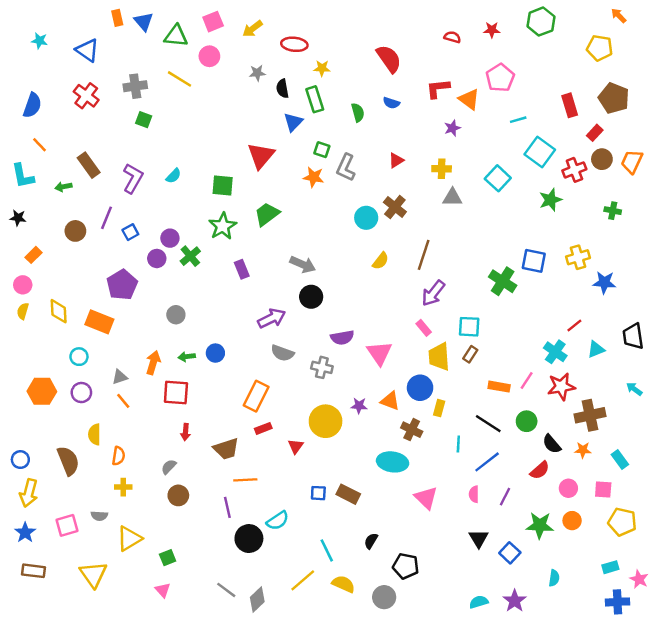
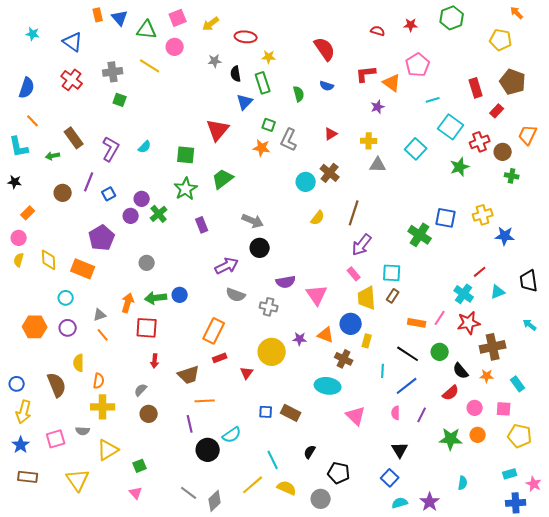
brown circle: (602, 159) -> (503, 152), moved
green arrow: (187, 357) -> (156, 298), size x1.5
yellow cross: (123, 487) -> (103, 407), size x1.6
blue square: (510, 553) -> (390, 478), moved

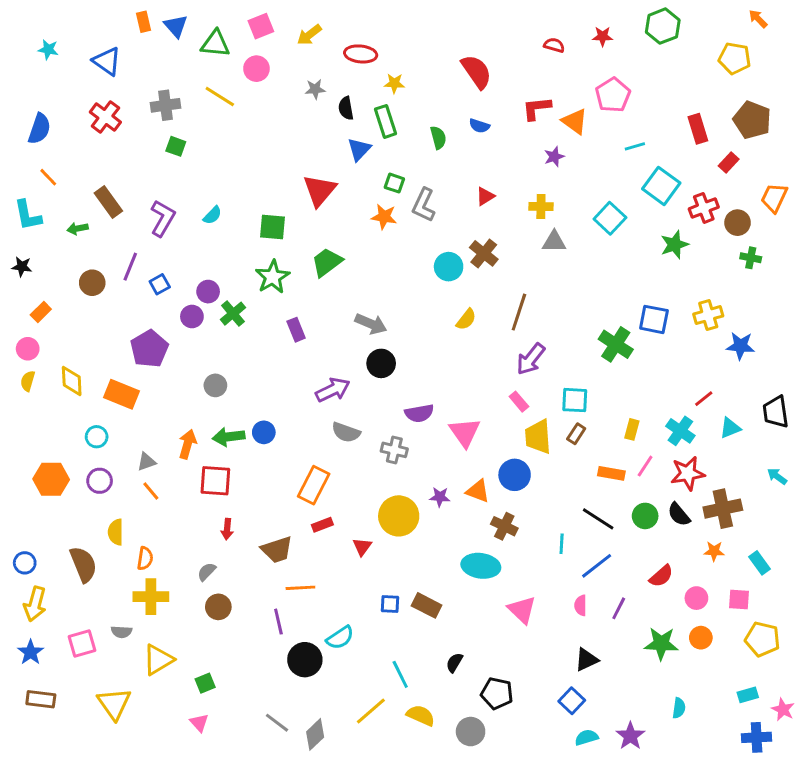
yellow rectangle: (367, 341) -> (632, 429), moved
black semicircle: (461, 371) -> (679, 514), moved
black triangle: (400, 450) -> (586, 660), turned 36

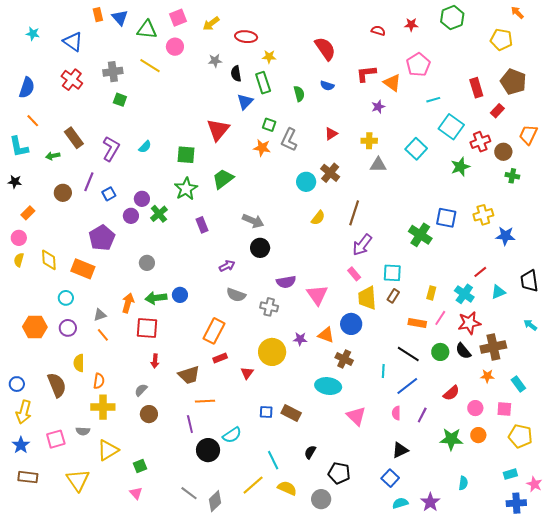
purple arrow: (333, 390) -> (227, 266), size x0.7

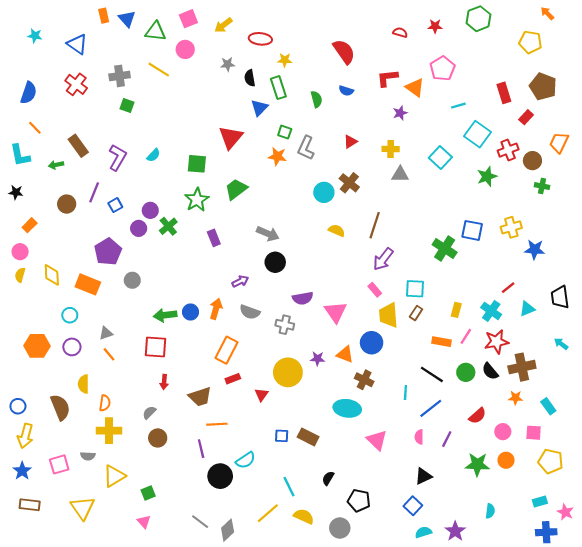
yellow semicircle: (318, 218) -> (337, 230), turned -105
gray circle: (147, 263) -> (132, 280), moved
orange arrow: (128, 303) -> (216, 309), moved

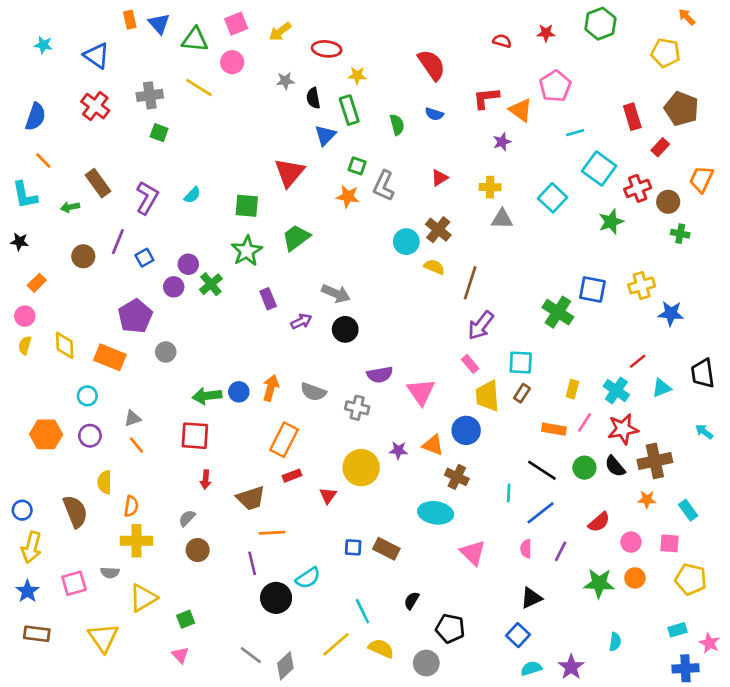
yellow semicircle: (337, 230) -> (434, 267), moved
purple arrow: (240, 281) -> (301, 321), moved

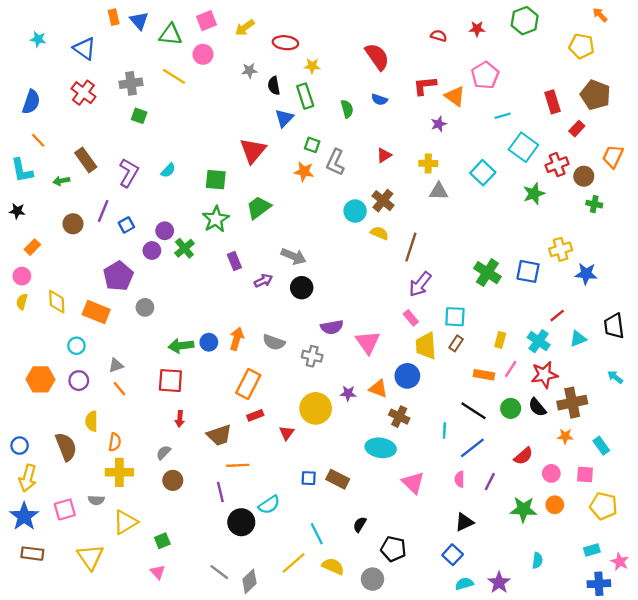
blue square: (592, 289) -> (528, 271), moved
blue star: (27, 591) -> (24, 516), size x1.4

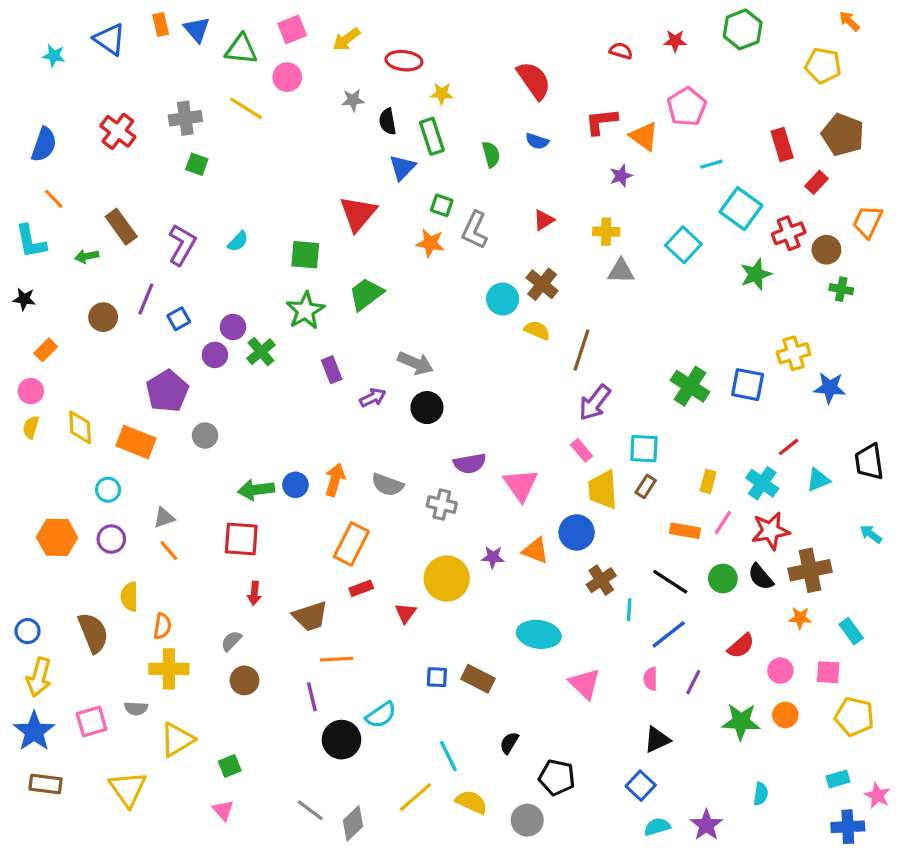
blue triangle: (85, 48) -> (110, 39), moved
brown cross: (399, 417) -> (601, 580), moved, turned 30

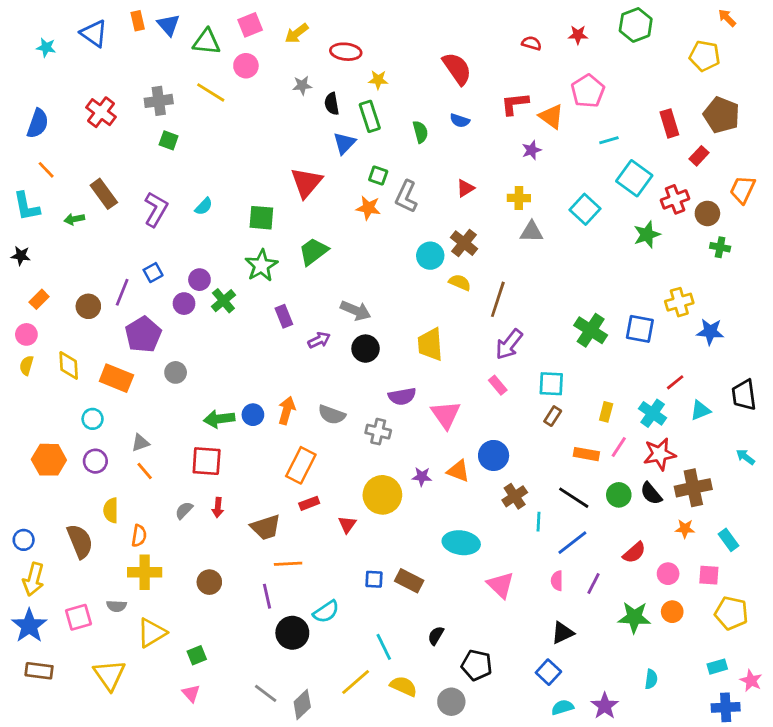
purple line: (146, 299) -> (122, 292), moved
brown circle: (103, 317) -> (88, 306), moved
yellow trapezoid: (603, 490) -> (430, 344), moved
gray semicircle: (231, 641) -> (184, 510), moved

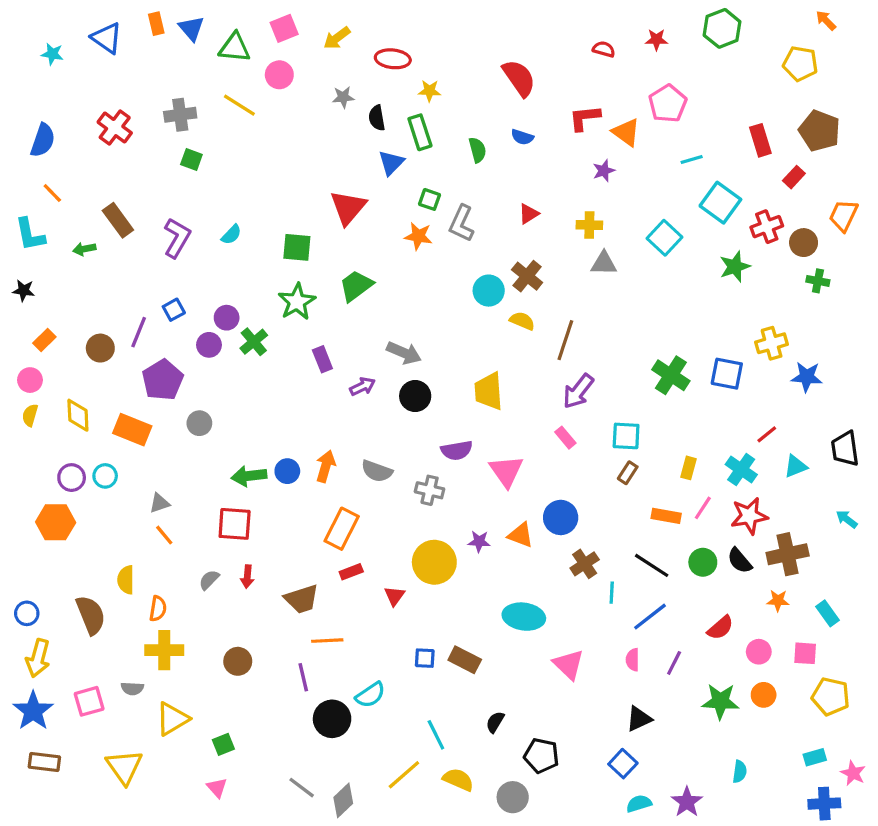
purple circle: (95, 461) -> (72, 478), moved

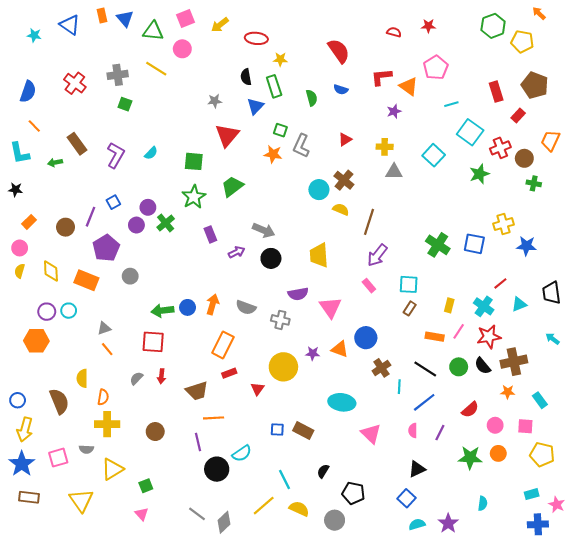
green hexagon: (722, 28) -> (493, 26), moved
gray star: (343, 97) -> (215, 101), moved

